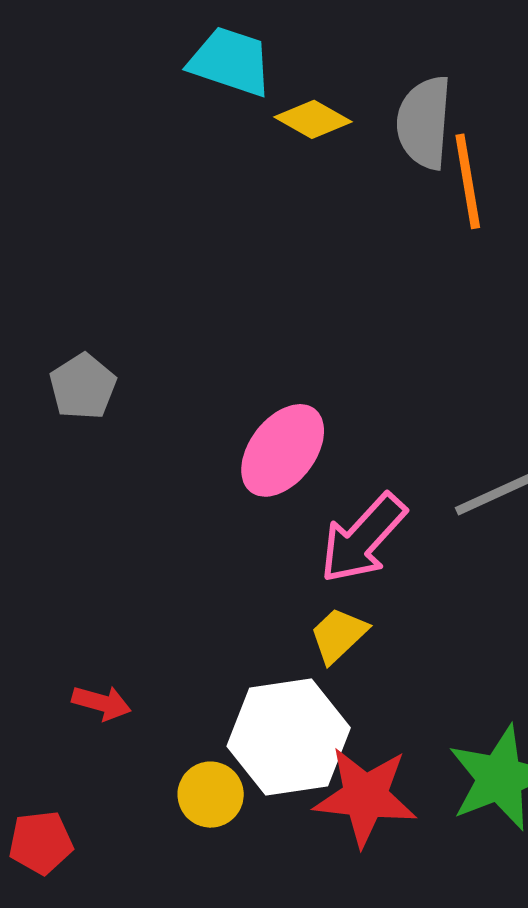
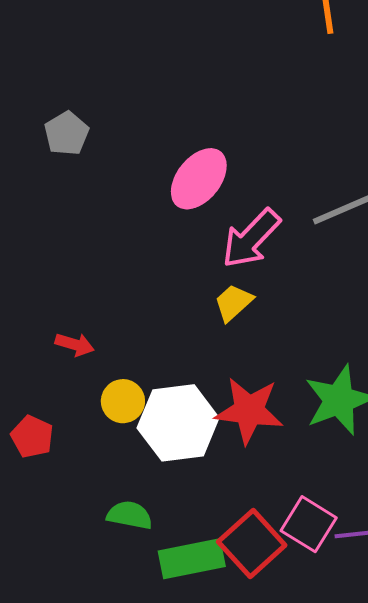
white hexagon: (289, 737) -> (178, 423), moved
yellow circle: (211, 795) -> (123, 401), moved
red pentagon: (41, 843) -> (32, 437), turned 30

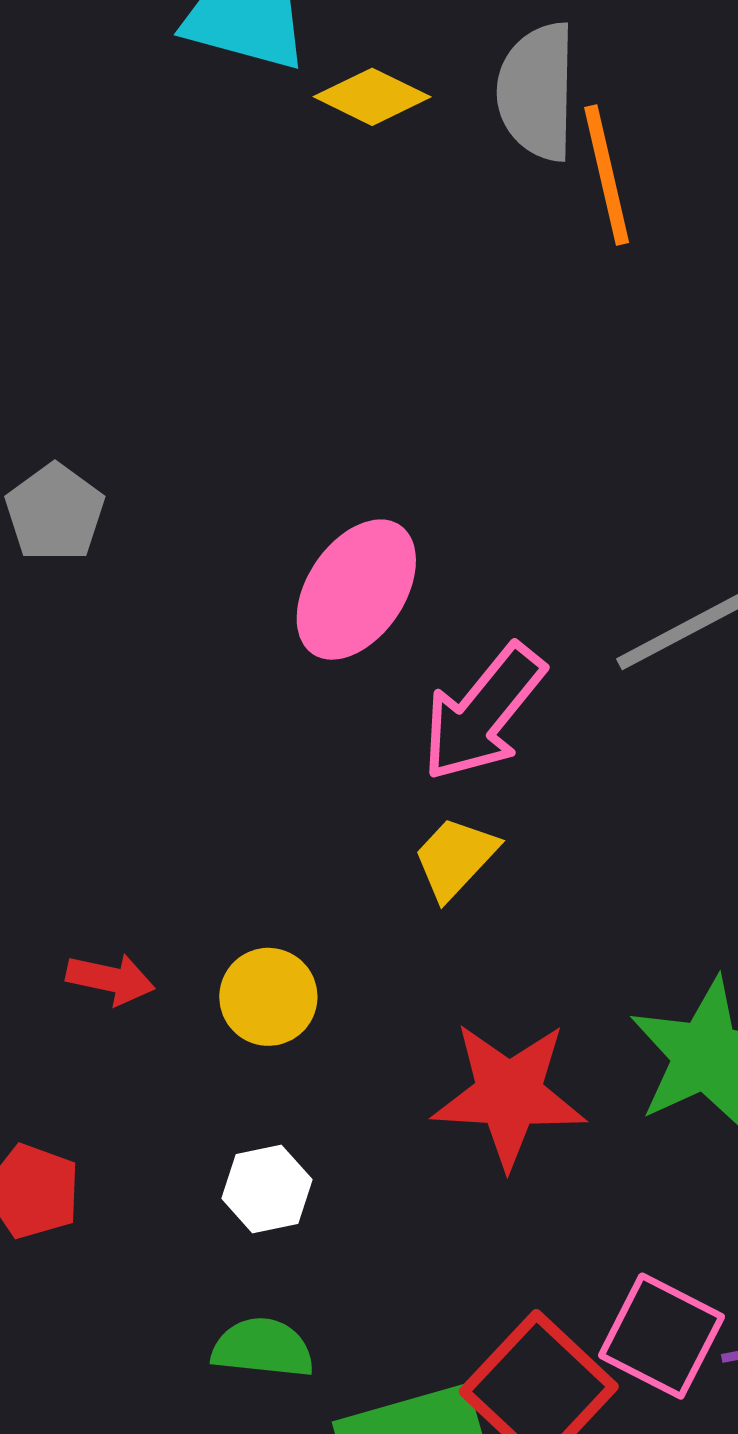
yellow circle: (123, 401) -> (268, 997), moved
white hexagon: (178, 423) -> (267, 1189), moved, size x0.5

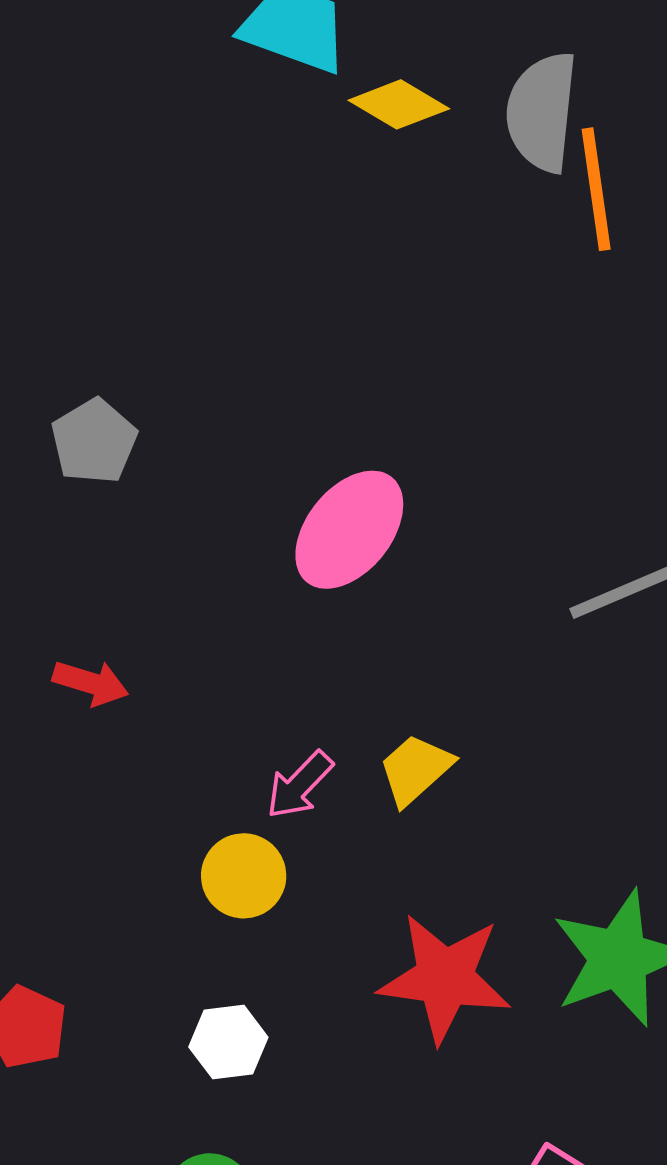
pink arrow: (483, 713) -> (300, 785), moved, size x0.6
red arrow: (111, 979) -> (91, 683), moved

